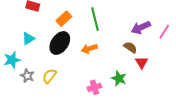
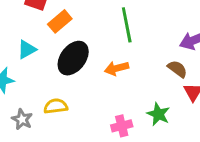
orange rectangle: (64, 19) -> (60, 21), moved
gray star: (27, 76) -> (22, 119), moved
yellow semicircle: (49, 76) -> (56, 106), turned 42

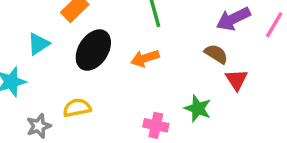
gray star: (22, 119) -> (39, 126), turned 30
pink cross: (122, 126) -> (156, 125), turned 30

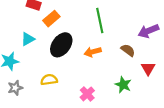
brown semicircle: (216, 54) -> (128, 50), moved
pink cross: (156, 125) -> (87, 94), moved, turned 32
gray star: (39, 126) -> (15, 88), moved

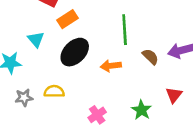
cyan triangle: (28, 39) -> (36, 39), turned -48
brown semicircle: (128, 50) -> (150, 57), moved
gray star: (15, 88) -> (24, 98), moved

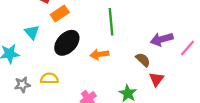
brown semicircle: (150, 57) -> (143, 60), moved

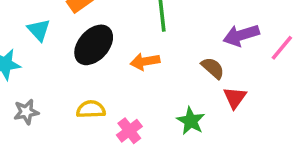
yellow semicircle: (49, 78) -> (91, 109), moved

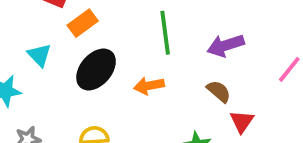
purple arrow: (241, 35) -> (226, 46), moved

